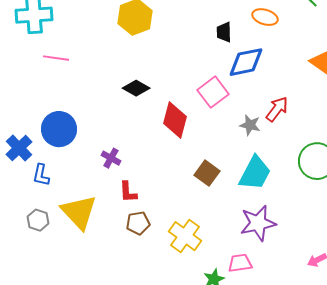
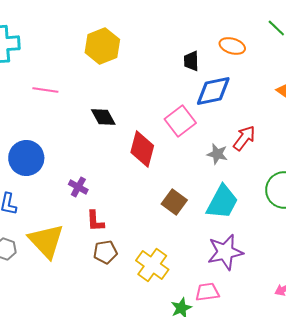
pink line: (56, 58) -> (45, 90), moved
black diamond: (136, 88) -> (103, 117), turned 32

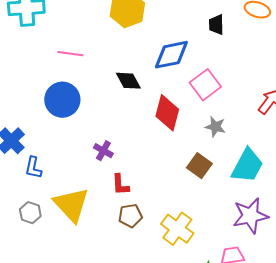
blue diamond: (213, 91) -> (171, 55), moved
gray star: (217, 154) -> (215, 127), moved
blue circle: (26, 158) -> (62, 100), moved

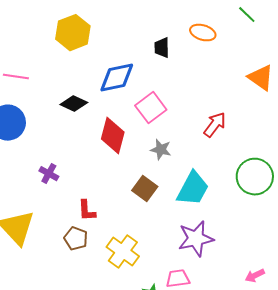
black diamond: (128, 81) -> (74, 104), turned -36
red L-shape: (120, 185) -> (87, 211), moved
brown pentagon: (130, 216) -> (76, 239), turned 30

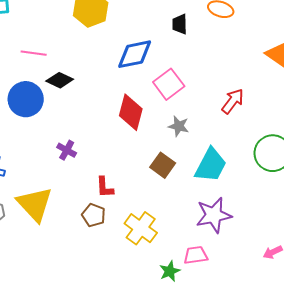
black diamond: (74, 104) -> (60, 80), moved

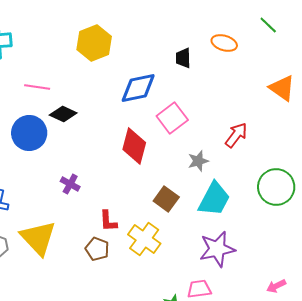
gray star: (179, 126) -> (198, 161), moved, turned -30
yellow cross: (141, 228) -> (144, 239), moved

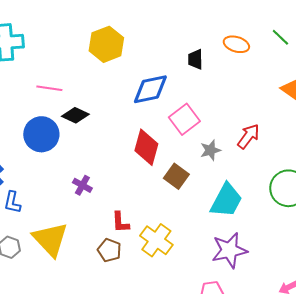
green line: (268, 25) -> (280, 37), moved
gray star: (198, 161) -> (210, 150), moved
brown square: (166, 199) -> (176, 176), moved

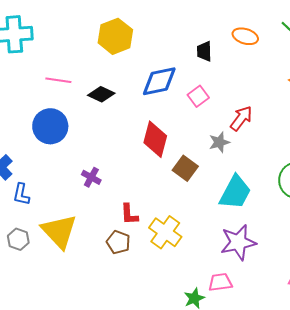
black diamond: (75, 115) -> (101, 94), moved
pink square: (184, 119) -> (198, 96), moved, size x0.7
red arrow: (248, 136) -> (241, 118), moved

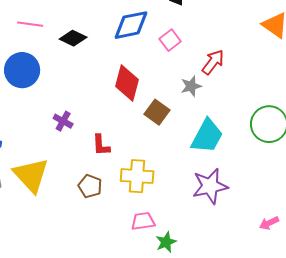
red L-shape: (129, 214) -> (101, 145), moved
yellow cross: (165, 232) -> (137, 176), turned -32
pink trapezoid: (220, 282) -> (143, 221), moved

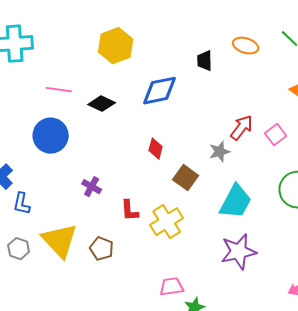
pink square: (170, 40) -> (276, 135), moved
red diamond: (127, 83) -> (156, 149), size x0.6
yellow cross: (137, 176) -> (167, 222), moved, turned -36
brown pentagon: (90, 186) -> (102, 249), moved

